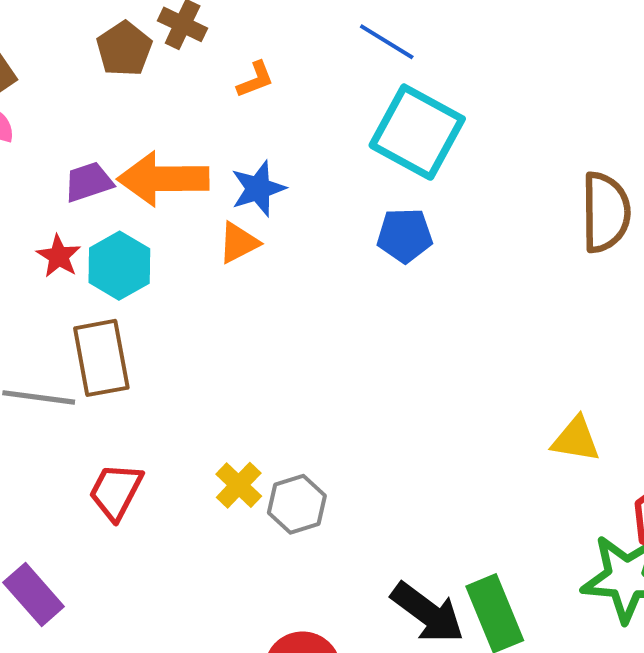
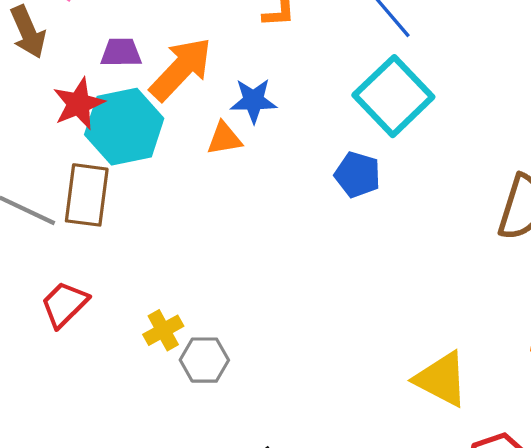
orange arrow: (163, 179) -> (181, 69), turned 116
red star: (59, 256) -> (79, 104), size x1.4
cyan hexagon: (119, 266) -> (124, 127), size x1.4
yellow triangle: (576, 439) -> (441, 379), size x1.4

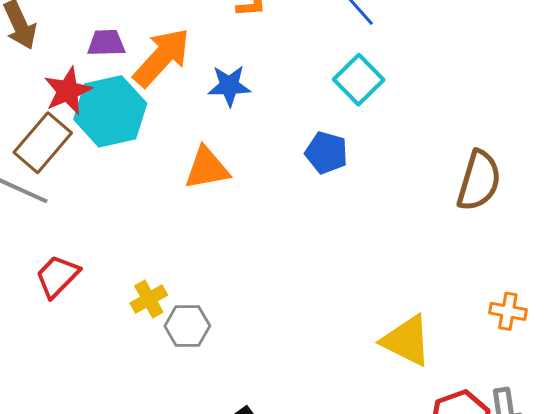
cyan square: (393, 96) -> (359, 80), size x0.7
orange triangle: (224, 139) -> (207, 168), moved, size x1.4
brown rectangle: (87, 195) -> (43, 143), moved, turned 34

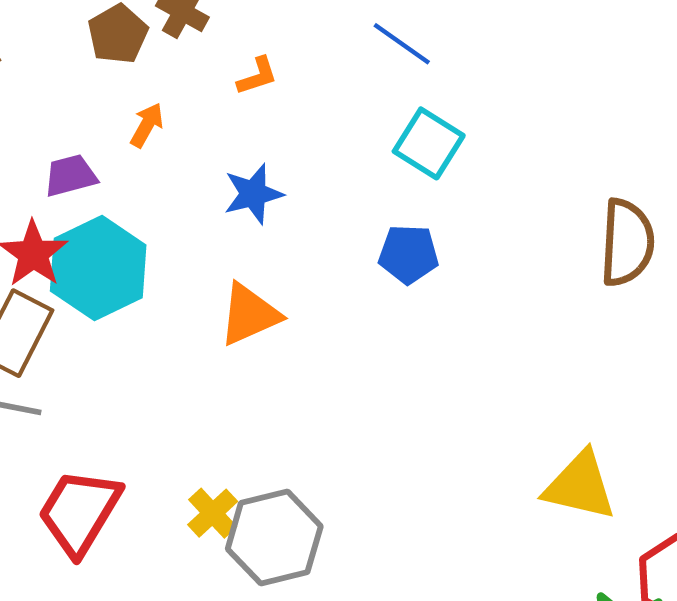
orange arrow: (162, 57) -> (147, 125), moved, size x0.5
red trapezoid: (57, 276) -> (79, 512), size x1.4
gray hexagon: (187, 326) -> (274, 538), size x1.5

